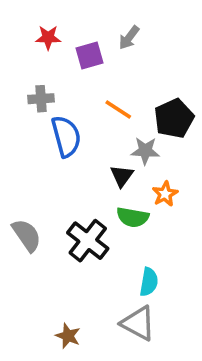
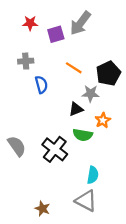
gray arrow: (129, 38) -> (80, 23), size x1.6
blue semicircle: (66, 136) -> (41, 85), size x0.7
black triangle: (122, 176) -> (76, 109), turned 32

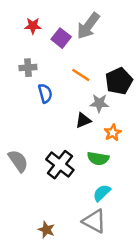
purple square: (56, 34) -> (61, 38), turned -36
green semicircle: (83, 135) -> (98, 158), moved
cyan semicircle: (93, 175) -> (102, 193), turned -144

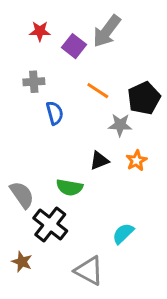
black triangle: (83, 120) -> (99, 161), moved
green semicircle: (98, 158) -> (70, 187), moved
black cross: (60, 165) -> (50, 225), moved
gray triangle: (94, 221) -> (89, 271), moved
brown star: (46, 230) -> (22, 262), moved

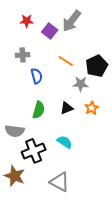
green semicircle: (70, 187) -> (39, 110), moved, turned -84
gray semicircle: (22, 195) -> (15, 131), turned 132
black cross: (50, 225) -> (34, 151), turned 30
cyan semicircle: (123, 233) -> (65, 142), moved, turned 77
brown star: (22, 262) -> (15, 176), size x1.5

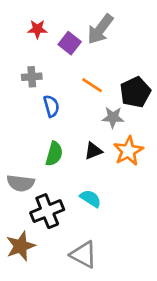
orange star: (92, 108) -> (128, 151), size x1.5
brown star: (15, 176) -> (21, 246), turned 30

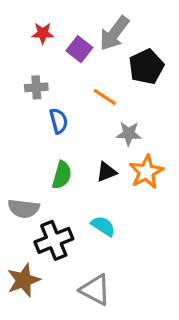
black pentagon: (135, 92) -> (146, 67), moved

